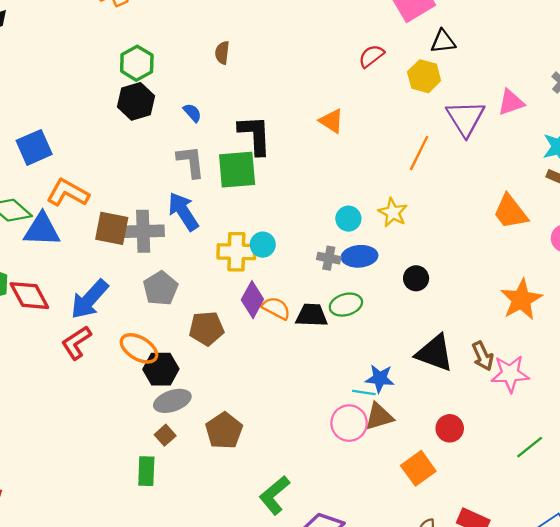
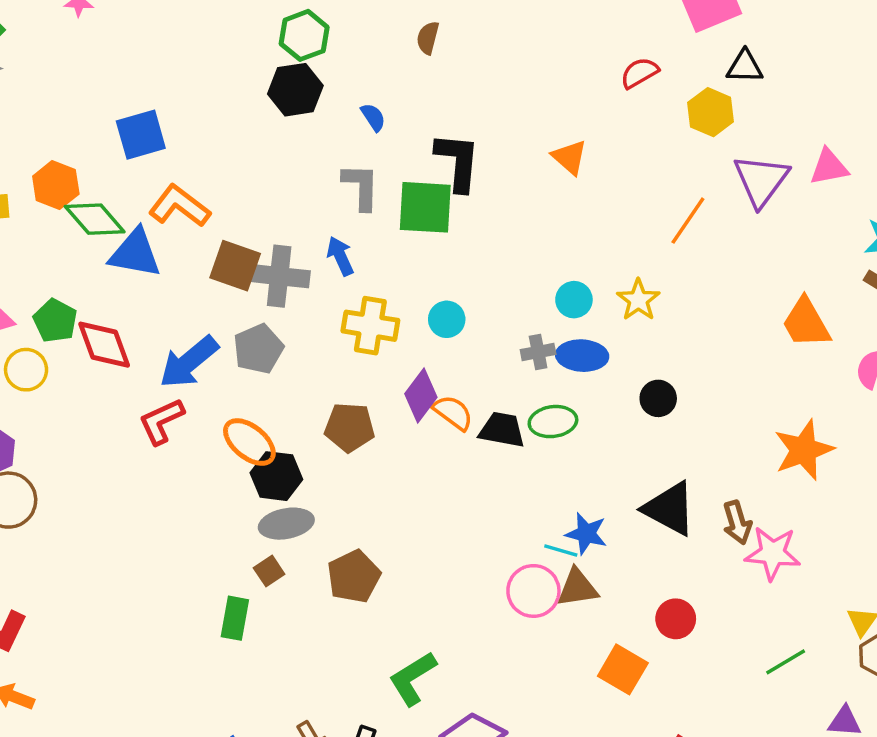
blue arrow: (183, 211) -> (340, 256), size x0.7
yellow cross: (236, 252) -> (370, 326), moved
gray cross: (329, 258) -> (538, 352), turned -30
gray pentagon: (160, 288) -> (258, 349), moved
orange square: (418, 468) -> (623, 669), turned -32

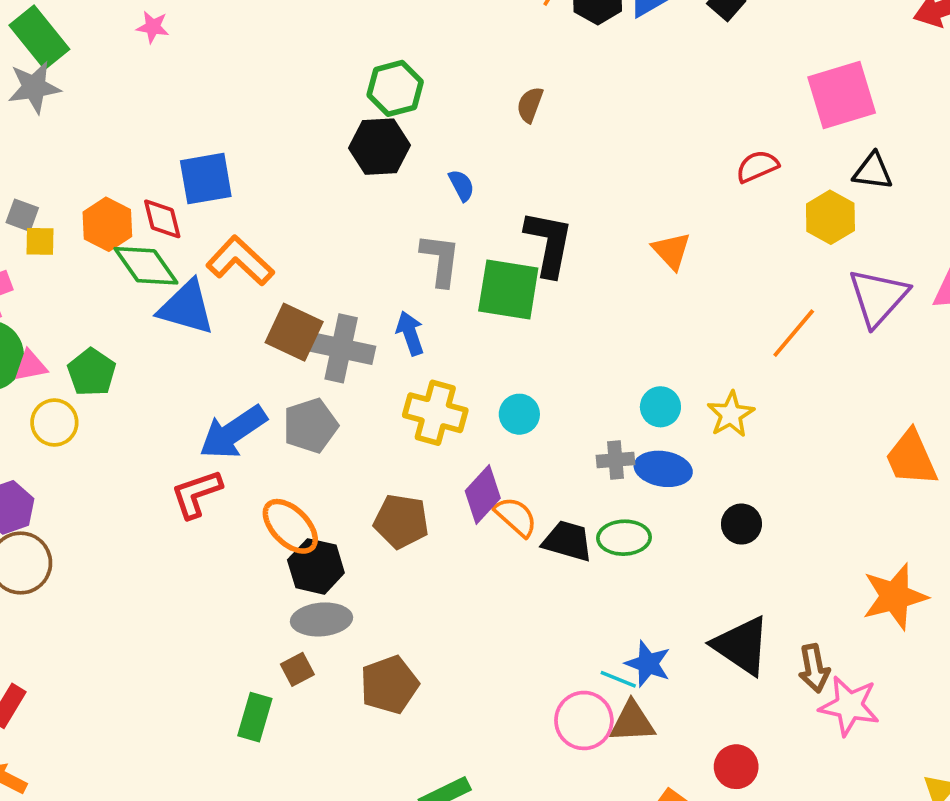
red diamond: (104, 345) -> (162, 219), moved, size x0.7

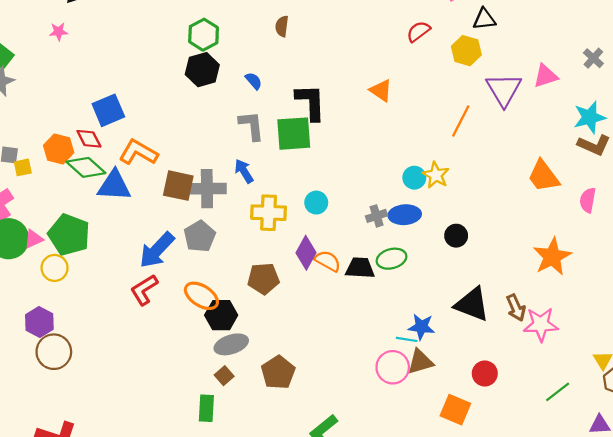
green pentagon: (92, 372) -> (69, 235), size x1.5
cyan circle: (660, 407) -> (414, 178), moved

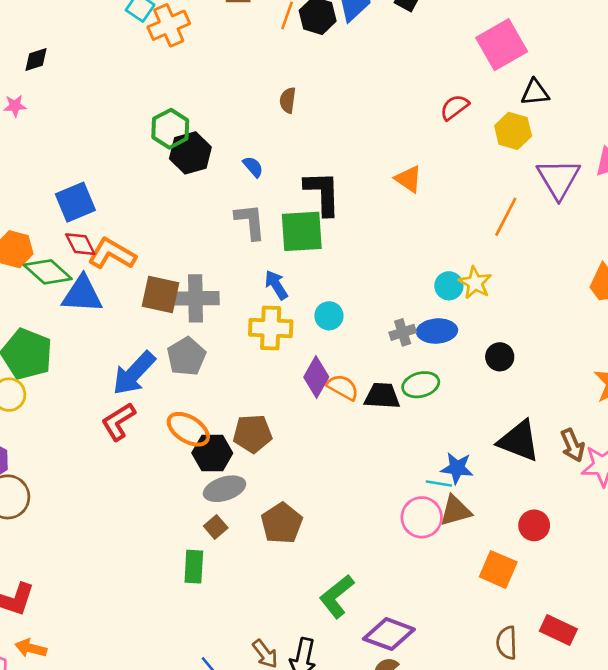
green hexagon: (204, 35) -> (170, 129), moved
red diamond: (89, 139) -> (80, 244), moved
blue arrow: (244, 171) -> (276, 285), moved
brown pentagon: (263, 279) -> (253, 434), moved

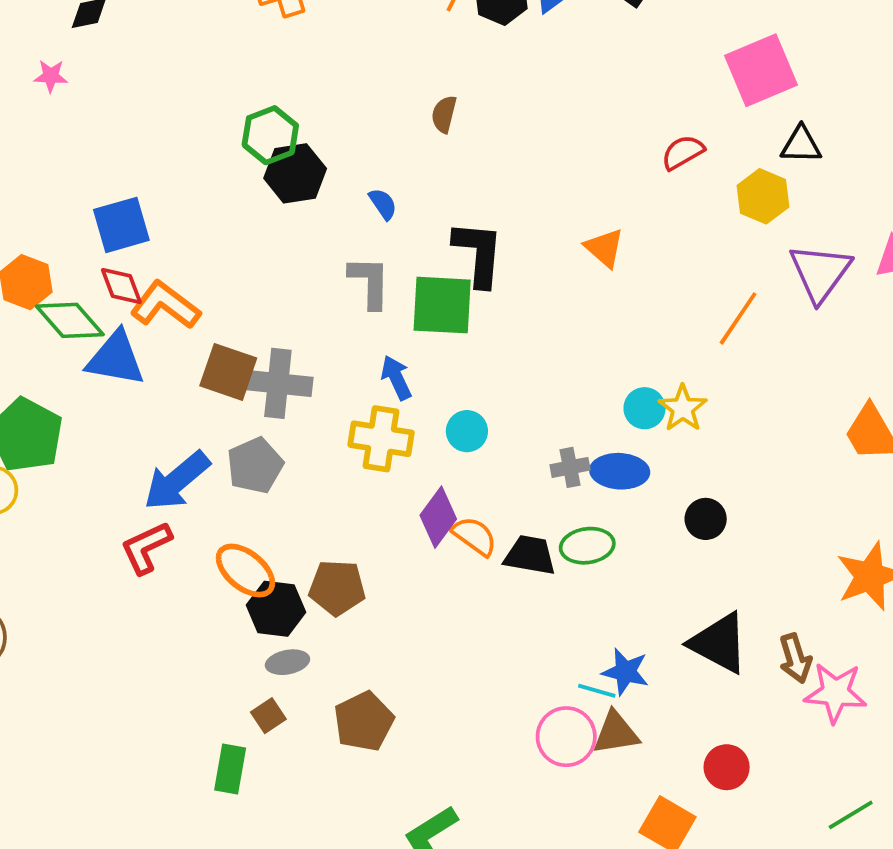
gray ellipse: (224, 489) -> (287, 662), size x0.7

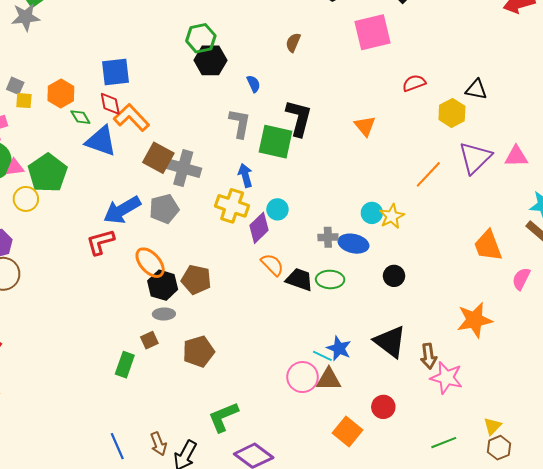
pink square: (761, 70) -> (372, 32), moved
green diamond: (70, 320) -> (80, 117), size x0.6
purple diamond: (438, 517) -> (259, 228), moved

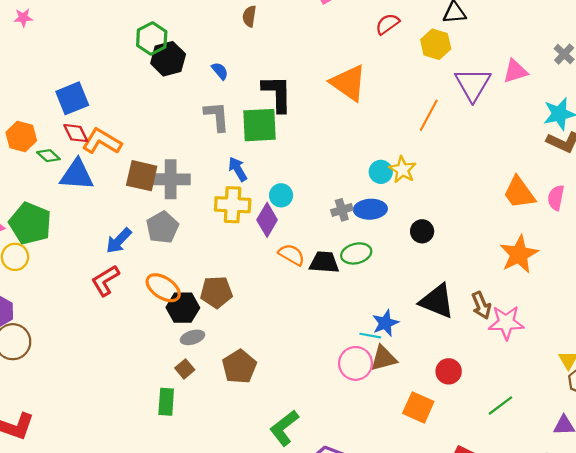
orange triangle: (365, 126) -> (349, 83), size x1.6
blue arrow: (122, 210) -> (119, 241), size x0.7
orange trapezoid: (488, 246) -> (519, 193), moved
blue star: (339, 348) -> (385, 323), turned -30
green line: (444, 443) -> (500, 406), moved

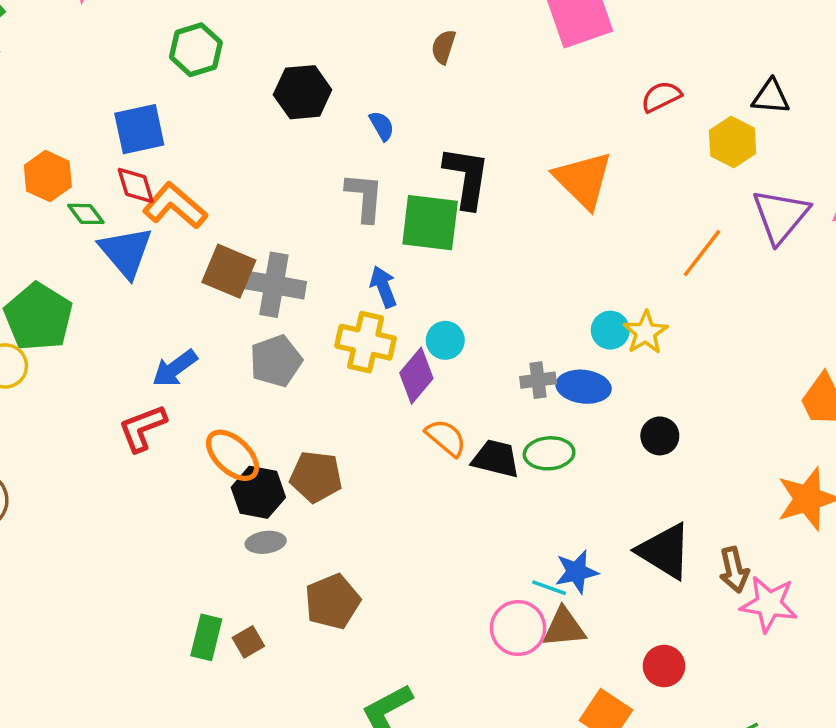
green hexagon: (152, 38) -> (196, 50), moved
blue triangle: (77, 175) -> (126, 252), turned 36
gray pentagon: (162, 227) -> (276, 361), moved
brown square: (185, 369) -> (248, 642), moved

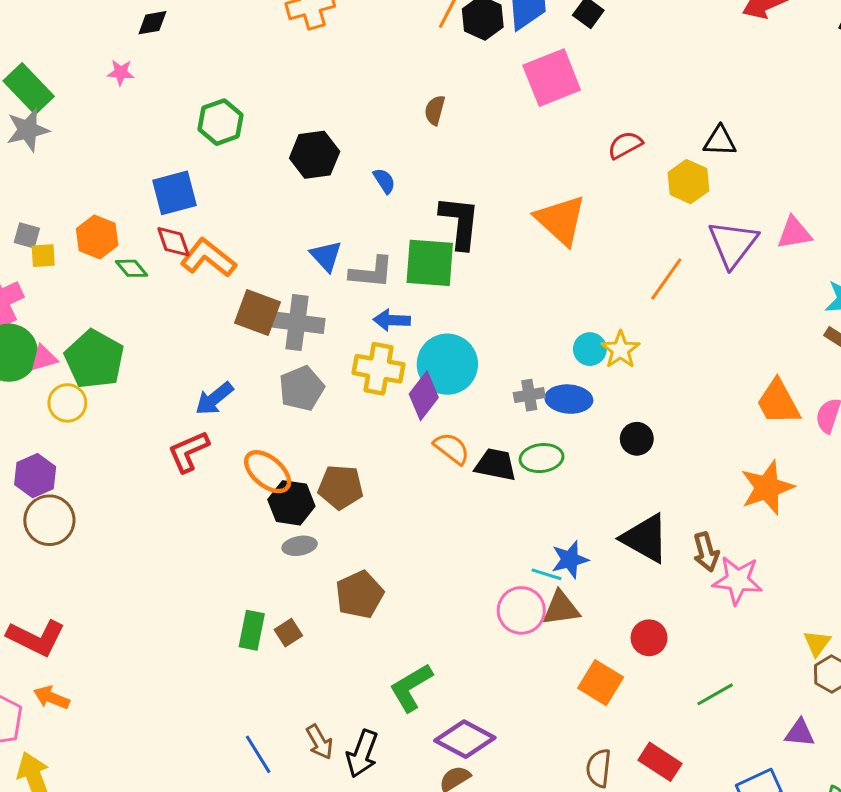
gray L-shape: (365, 197) -> (371, 272), moved, turned 93
blue triangle: (126, 252) -> (326, 256), moved, size x0.7
blue arrow: (383, 287) -> (392, 320), turned -64
cyan circle: (445, 340) -> (447, 364), size x1.8

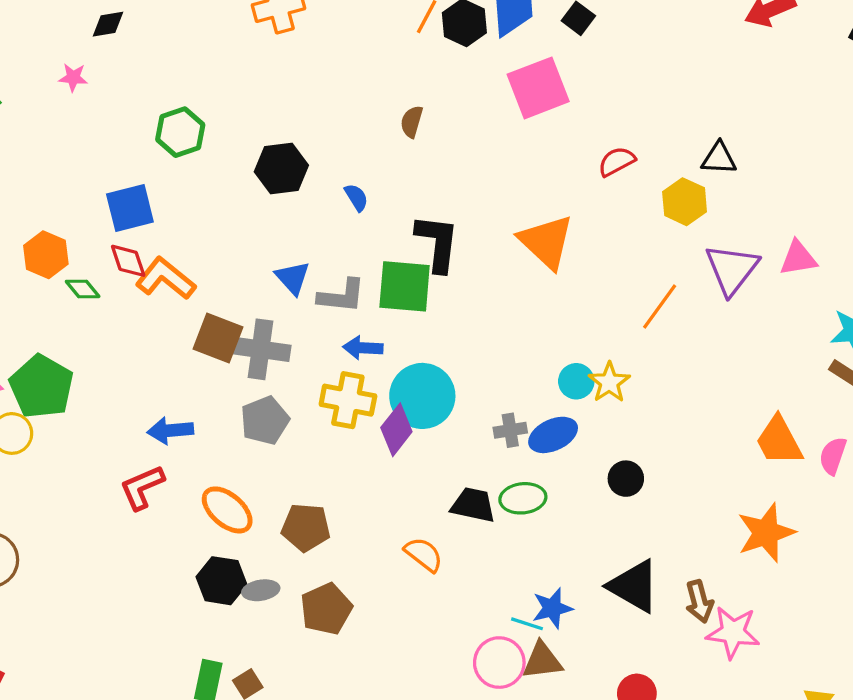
blue arrow: (214, 399) -> (170, 430), turned 33
blue ellipse: (569, 399) -> (553, 435), turned -30
orange semicircle: (452, 448) -> (424, 554), moved
black hexagon: (291, 503) -> (221, 581), moved
brown pentagon: (360, 595) -> (326, 609), moved

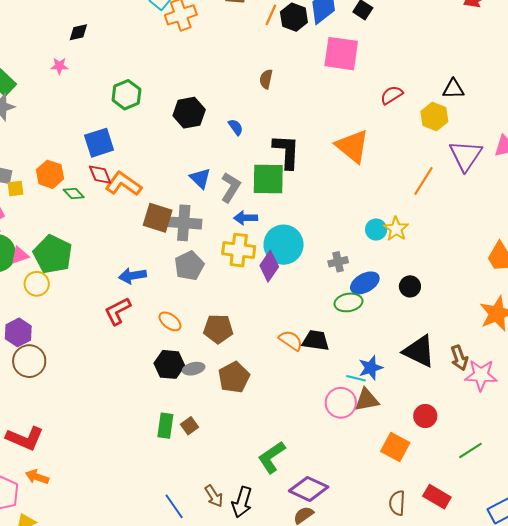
pink square: (538, 88) -> (341, 54), turned 33
gray L-shape: (341, 296) -> (231, 187), turned -60
blue ellipse: (553, 435) -> (365, 283), moved
black trapezoid: (473, 505) -> (316, 341), moved
orange ellipse: (227, 510) -> (170, 321), size x0.7

